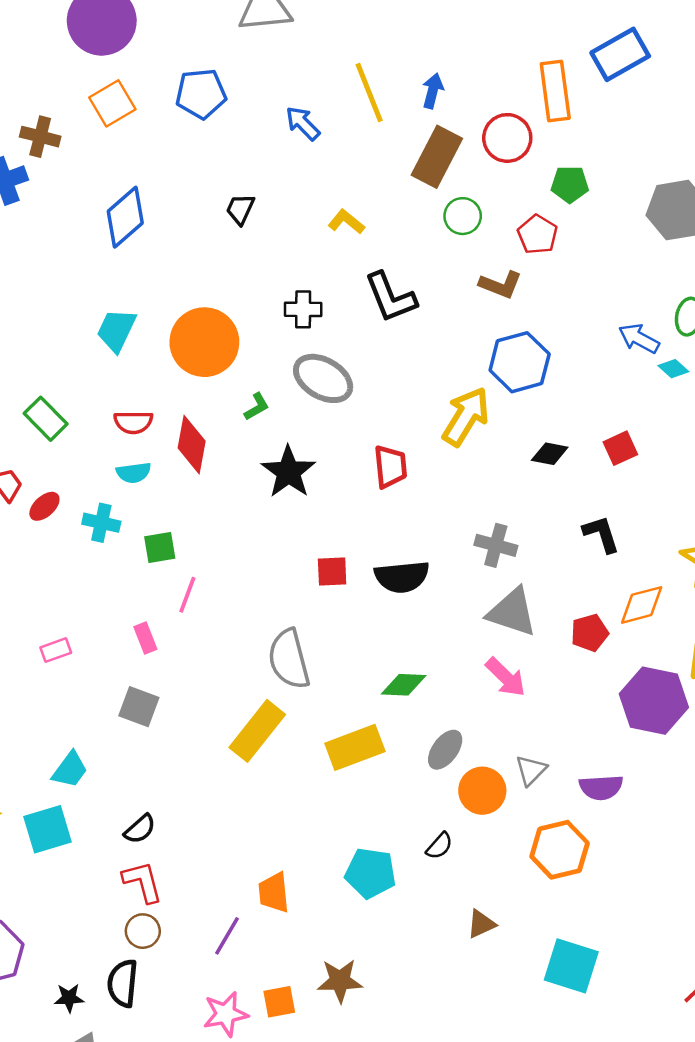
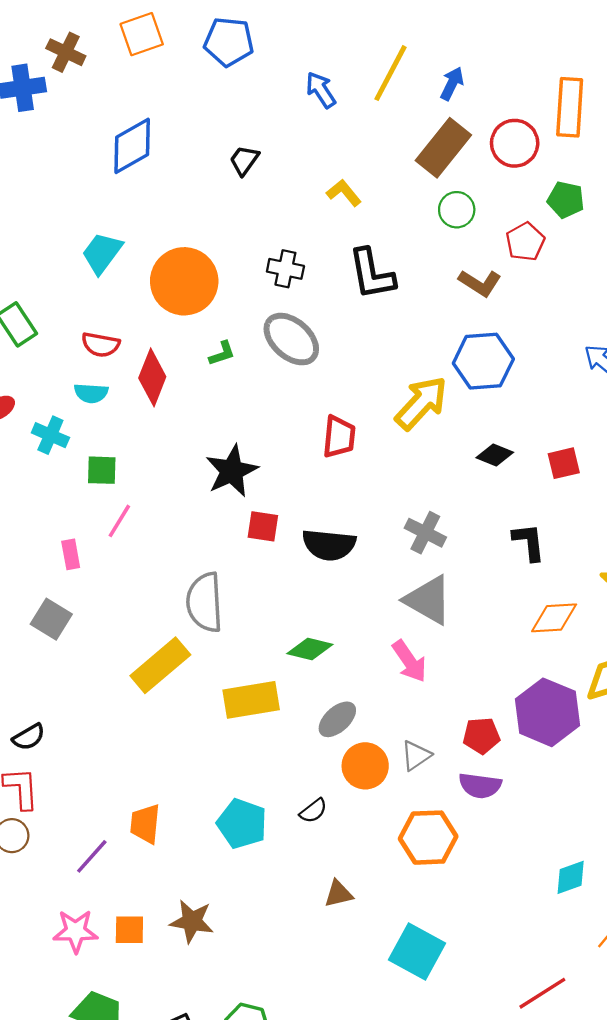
yellow line: (369, 93) -> (391, 73), turned 38
black star: (288, 472) -> (232, 471), moved
red pentagon: (590, 633) -> (481, 736), moved

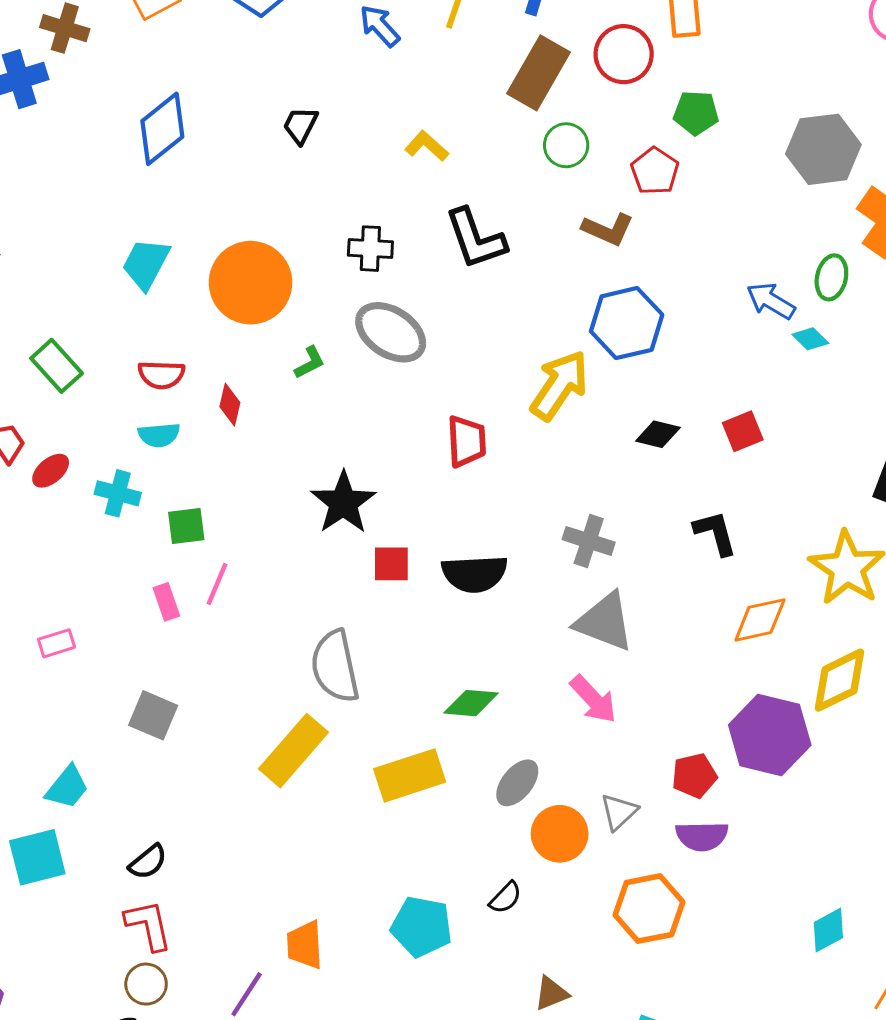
red diamond: (152, 377) -> (230, 405), size x0.6
pink rectangle: (71, 554) -> (166, 602), moved

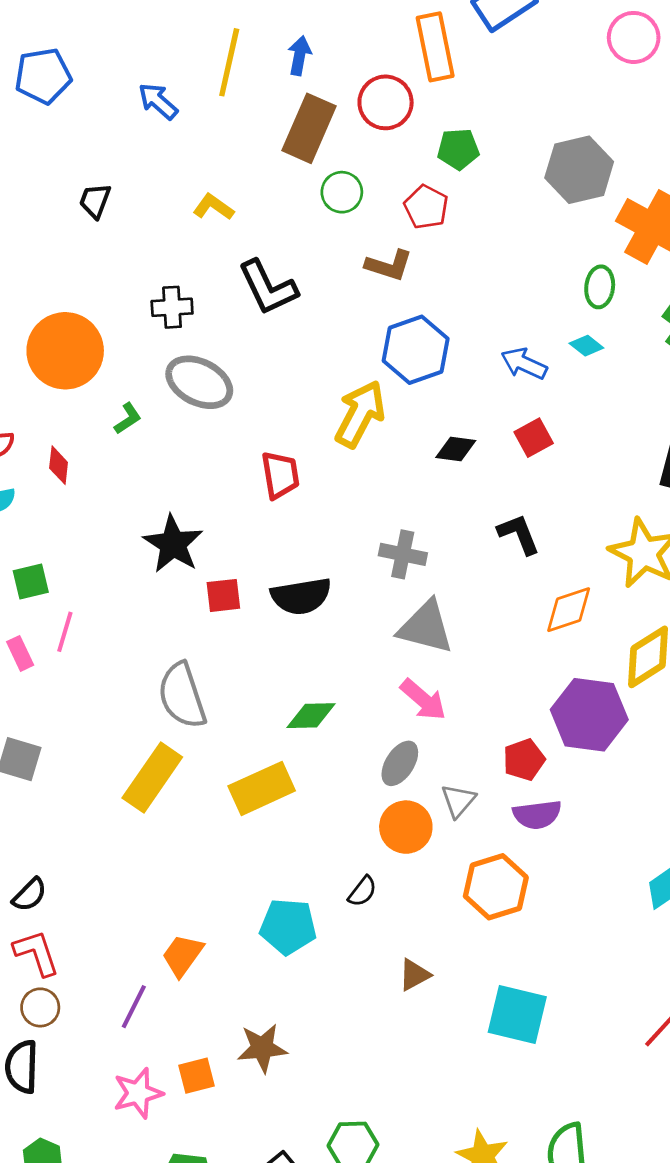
blue arrow: (771, 301) -> (524, 364), moved
gray ellipse: (517, 783) -> (400, 763), moved
orange trapezoid: (305, 945) -> (182, 955), turned 45

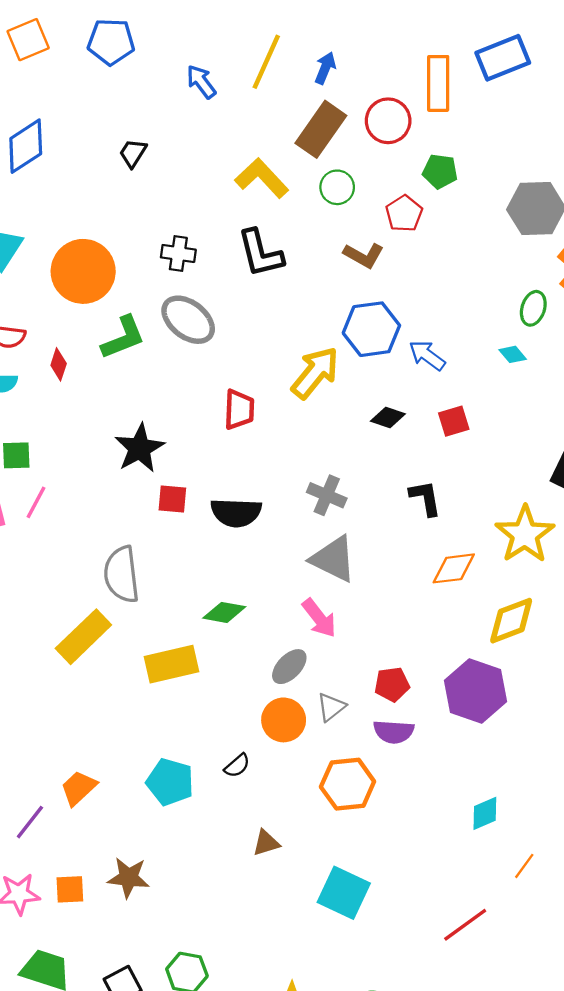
yellow L-shape: (213, 207) -> (262, 178), moved, size x1.6
blue arrow: (524, 364) -> (427, 355), moved
green L-shape: (128, 418) -> (123, 338), size x1.8
purple hexagon: (589, 715) -> (476, 691), moved

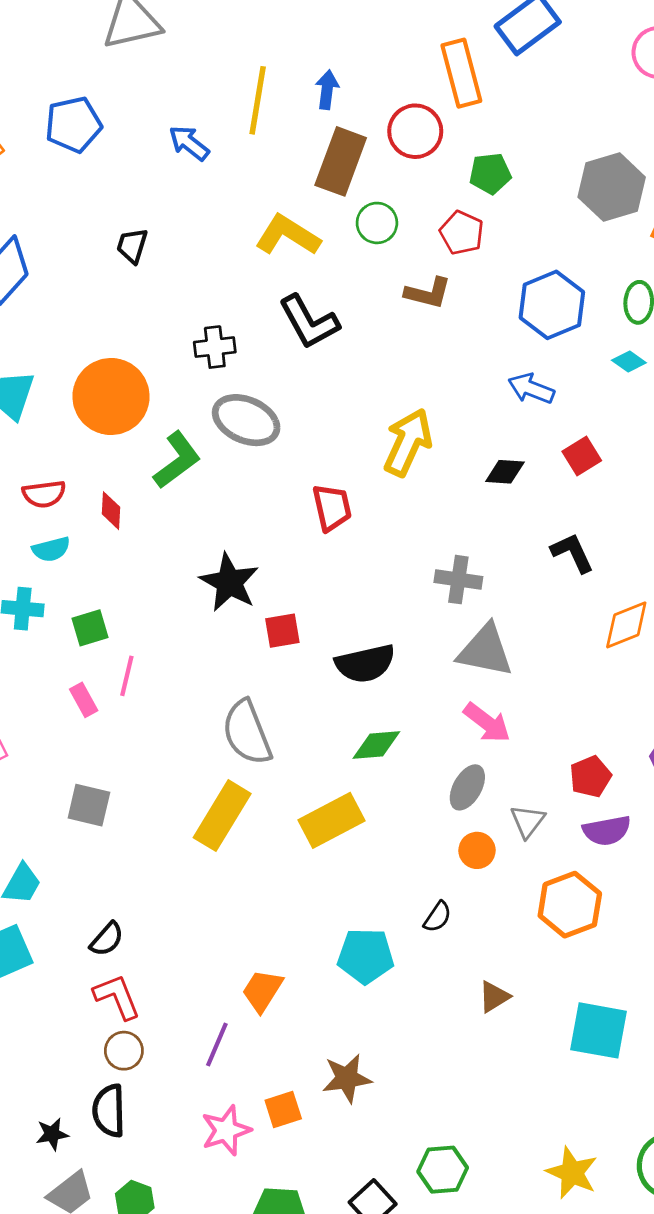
blue hexagon: (371, 329) -> (552, 305), moved
black semicircle: (236, 513) -> (365, 664), moved
orange circle: (284, 720) -> (477, 850), size x0.7

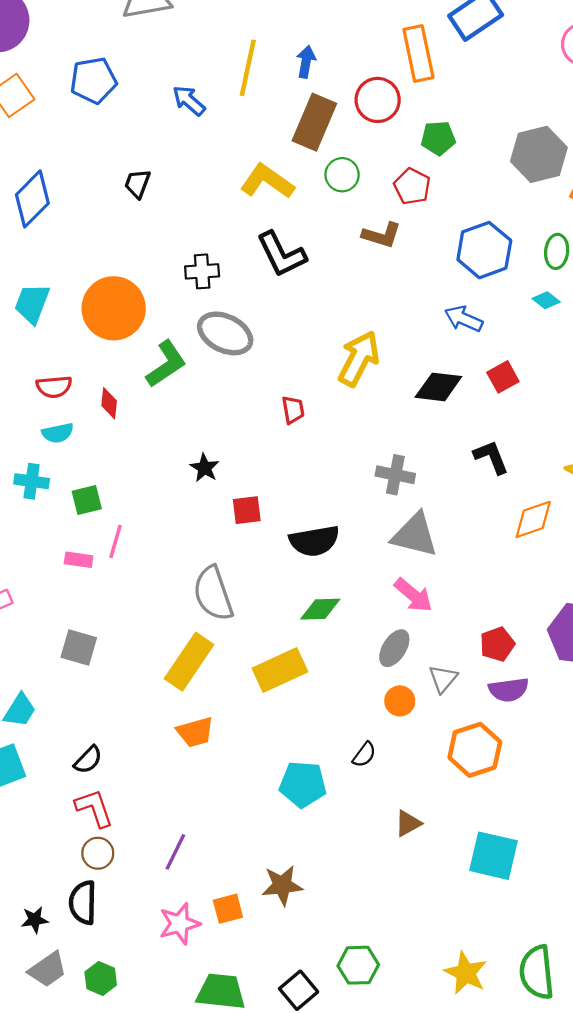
black diamond: (505, 472) -> (438, 387), size x1.4
red trapezoid: (332, 508) -> (293, 410), size x0.7
black star: (229, 582) -> (205, 468), size x0.6
pink rectangle: (84, 700) -> (79, 560), turned -56
orange trapezoid: (262, 991) -> (195, 732), moved, turned -141

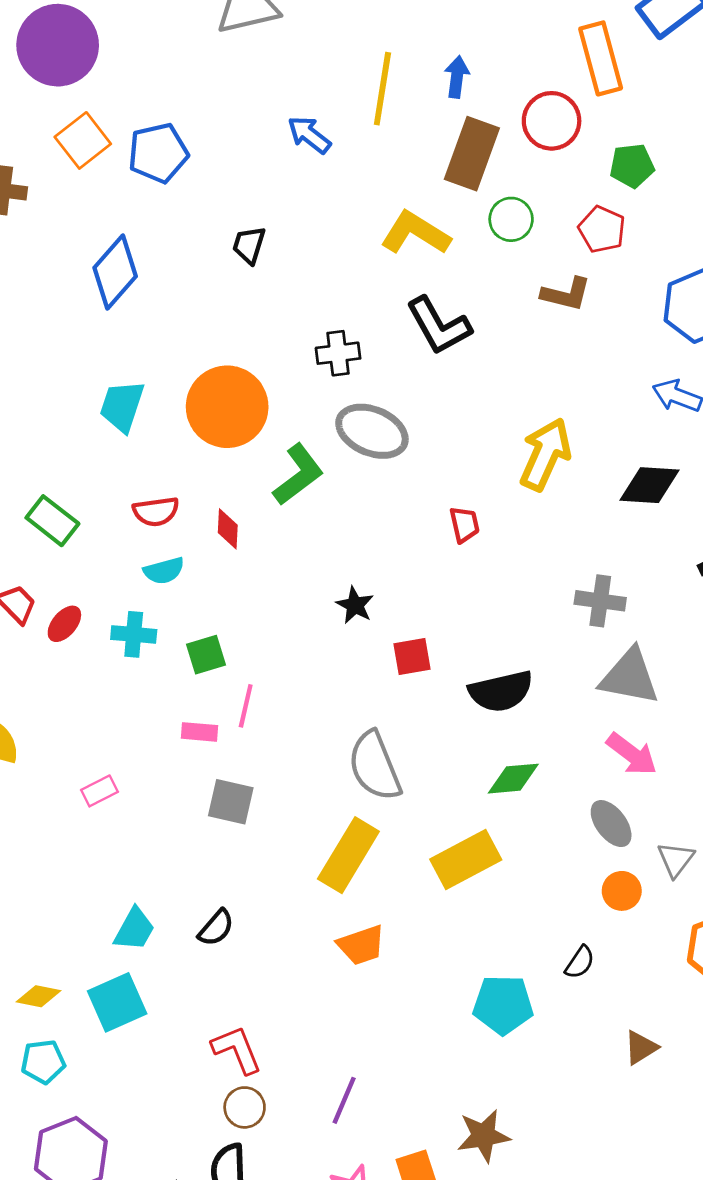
blue pentagon: (93, 80) -> (158, 153), moved
gray square: (79, 647) -> (231, 802), moved
gray ellipse: (394, 648) -> (611, 824), turned -66
black semicircle: (88, 760) -> (216, 928), moved

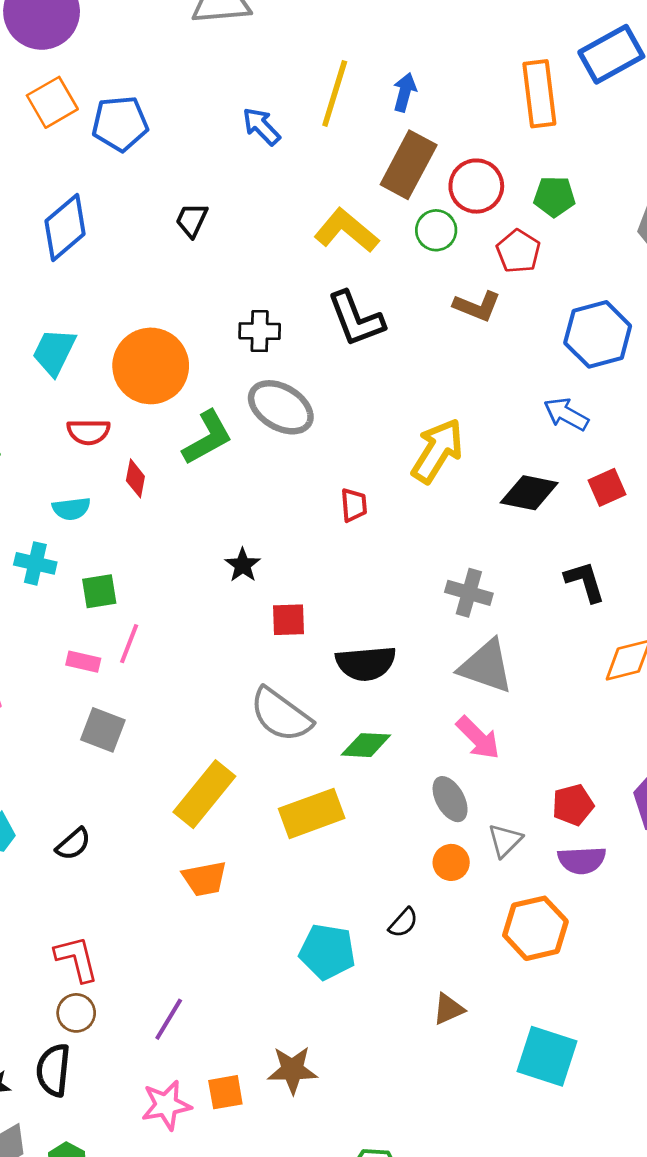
red circle: (552, 121) -> (476, 186), moved
red semicircle: (156, 512) -> (88, 432), moved
gray semicircle: (375, 766) -> (281, 715), moved, turned -40

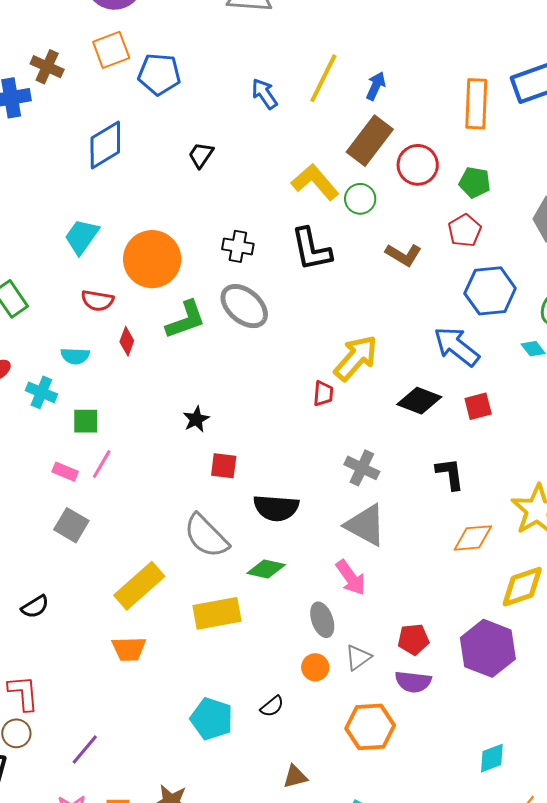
green circle: (436, 230) -> (360, 199), moved
red pentagon: (518, 251) -> (465, 230), moved
blue arrow: (566, 414) -> (457, 347), size x1.4
red trapezoid: (354, 505) -> (323, 394), moved

